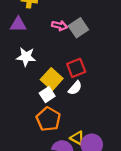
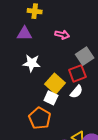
gray square: (78, 28) -> (85, 56), moved
white square: (47, 95) -> (51, 98), turned -32
orange pentagon: (48, 119) -> (40, 118), moved

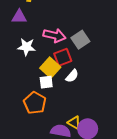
pink arrow: (62, 35) -> (54, 35), moved, size x1.5
red square: (77, 73) -> (63, 57), moved
white square: (51, 98) -> (46, 82), turned -32

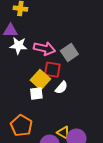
white star: (26, 47) -> (18, 46), moved
red square: (63, 57) -> (52, 70), turned 30
orange pentagon: (35, 103) -> (21, 126), moved

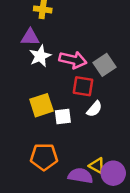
white star: (18, 46) -> (40, 56), turned -30
yellow square: (40, 80) -> (41, 105), moved, turned 30
orange pentagon: (21, 126) -> (44, 157), turned -30

